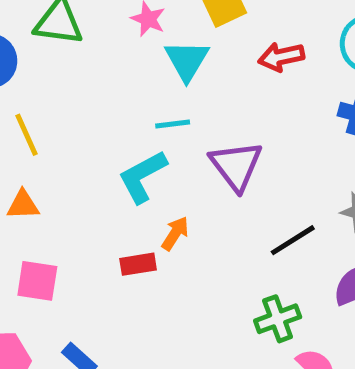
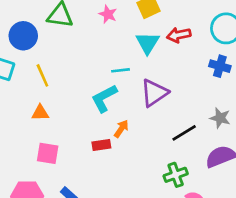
cyan triangle: (187, 60) -> (147, 43), moved
purple triangle: (236, 166) -> (154, 93), turned 32

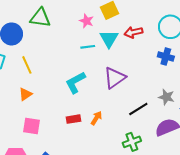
pink star: (108, 14) -> (86, 21), moved
cyan line: (120, 70) -> (88, 47), moved
orange triangle: (40, 113) -> (25, 94), turned -32
orange arrow: (121, 129) -> (96, 118), moved

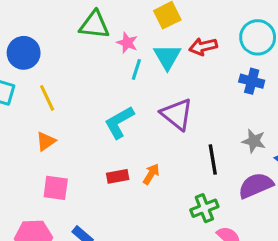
green triangle: (40, 18) -> (94, 25), moved
pink star: (86, 21) -> (127, 43), moved
cyan line: (88, 47) -> (136, 69), turned -64
purple triangle: (115, 78) -> (177, 114), turned -45
black line: (138, 109) -> (213, 160), turned -66

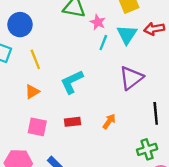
purple triangle: (177, 114) -> (131, 78), turned 40
cyan L-shape: (119, 122) -> (72, 82), moved
red rectangle: (118, 176) -> (73, 122), moved

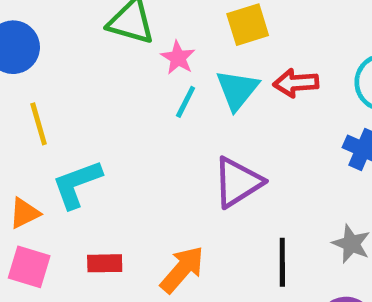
cyan L-shape: (72, 82) -> (77, 184), moved
orange triangle: (32, 92) -> (24, 213), moved
orange arrow: (109, 121) -> (182, 270), size x1.5

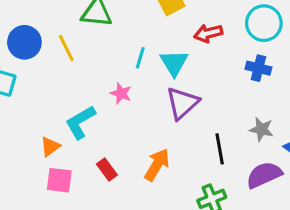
pink star: (178, 58) -> (121, 93), moved
cyan triangle: (237, 90) -> (174, 63), moved
yellow line: (39, 124) -> (66, 48), moved
red rectangle: (105, 263) -> (107, 169), turned 65

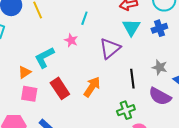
cyan triangle: (174, 63) -> (131, 27), moved
blue cross: (258, 68) -> (159, 28), turned -35
red rectangle: (107, 169) -> (60, 88), size x1.5
purple semicircle: (264, 175) -> (160, 96), turned -130

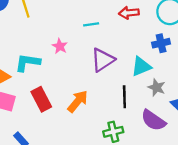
cyan line: (84, 18) -> (91, 24), moved, turned 56
cyan triangle: (131, 27) -> (141, 67), moved, turned 30
cyan L-shape: (44, 58) -> (28, 62), turned 30

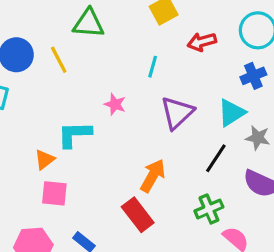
cyan line: (91, 24) -> (153, 67), turned -56
black line: (124, 97) -> (216, 158), turned 45
red rectangle: (41, 99) -> (138, 215), moved

